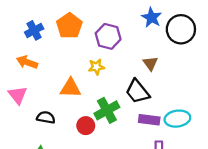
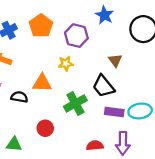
blue star: (152, 18) -> (104, 15), moved
black semicircle: (46, 117) -> (19, 97), moved
red circle: (86, 126) -> (45, 128), moved

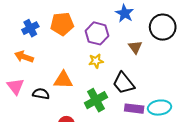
orange pentagon: (41, 26) -> (62, 24), turned 30
brown triangle: (115, 60) -> (135, 47), moved
yellow star: (66, 64) -> (96, 61), moved

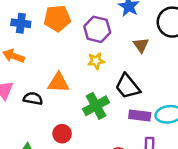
blue cross: (30, 28) -> (21, 23), turned 35

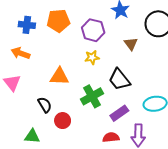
black semicircle: (33, 99) -> (45, 105), moved, turned 49
purple rectangle: (140, 115) -> (119, 113), moved, turned -42

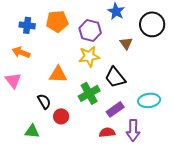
yellow star: (92, 57) -> (89, 56), size x1.5

